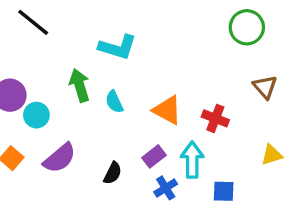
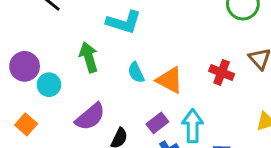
cyan semicircle: (114, 102) -> (136, 72), moved
red cross: (215, 118) -> (222, 72), moved
purple semicircle: (60, 158) -> (90, 117), moved

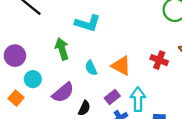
cyan semicircle: (136, 72) -> (91, 68), moved
cyan circle: (49, 85) -> (33, 79), moved

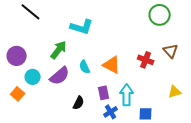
green arrow: (62, 49) -> (59, 50), turned 54
purple semicircle: (63, 93) -> (60, 76), moved
purple rectangle: (112, 97) -> (104, 93), turned -64

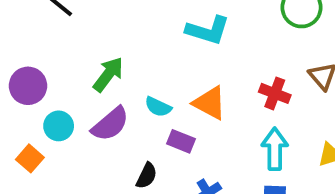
cyan L-shape: (82, 27) -> (208, 30), moved
cyan semicircle: (85, 67) -> (158, 107), turned -40
purple rectangle: (104, 93) -> (181, 141), moved, turned -56
cyan arrow: (127, 95) -> (275, 149), moved

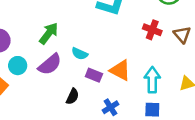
red cross: (275, 93) -> (152, 30), moved
orange triangle: (210, 103) -> (120, 70), moved

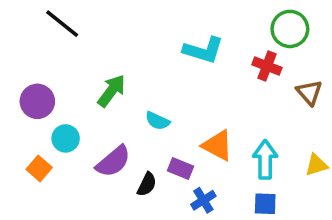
red cross: (152, 30) -> (267, 66), moved
purple semicircle: (50, 64) -> (113, 161), moved
purple rectangle: (94, 75) -> (180, 168), moved

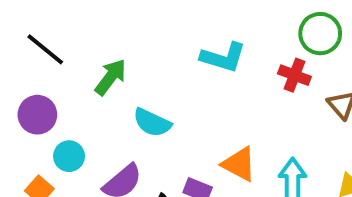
black line: (62, 24) -> (45, 49), moved
green arrow: (112, 91) -> (111, 77), moved
cyan semicircle: (157, 121) -> (152, 123), moved, size x1.4

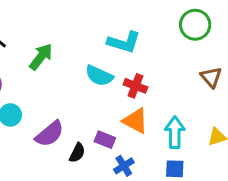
red cross: (294, 75) -> (135, 86), moved
cyan semicircle: (152, 123) -> (99, 76), moved

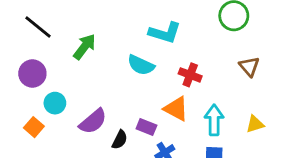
red cross: (135, 86) -> (190, 75), moved

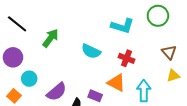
cyan L-shape: (165, 33) -> (122, 26), moved
yellow triangle: (255, 124) -> (173, 76), moved

